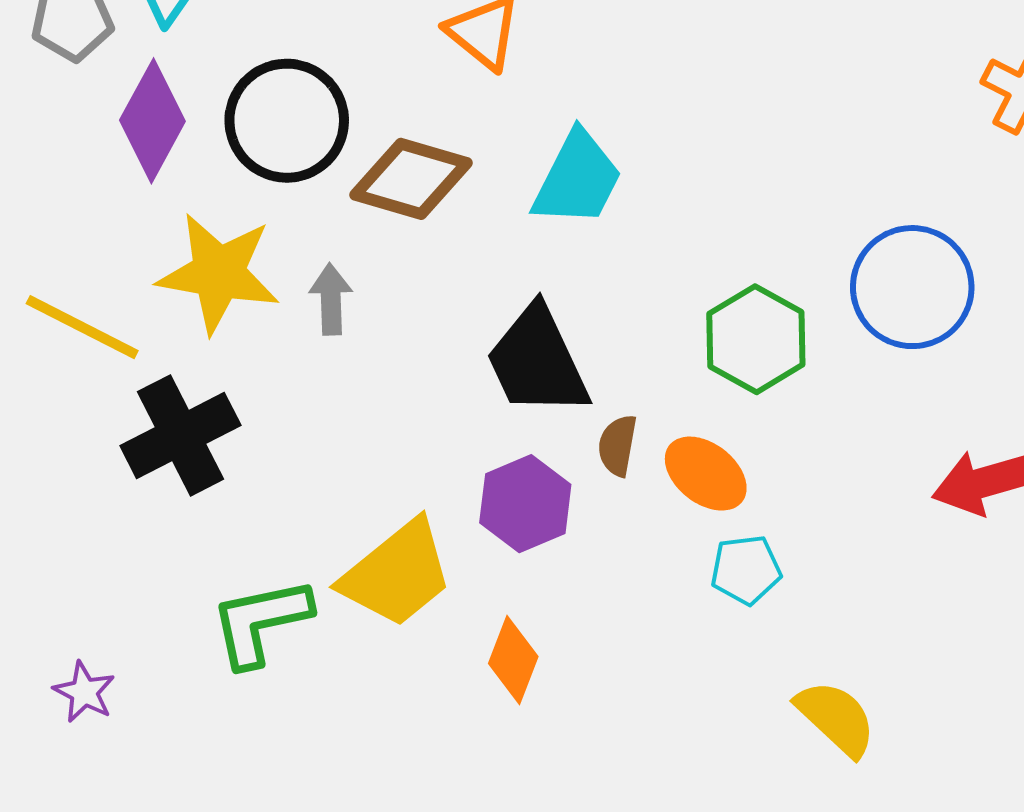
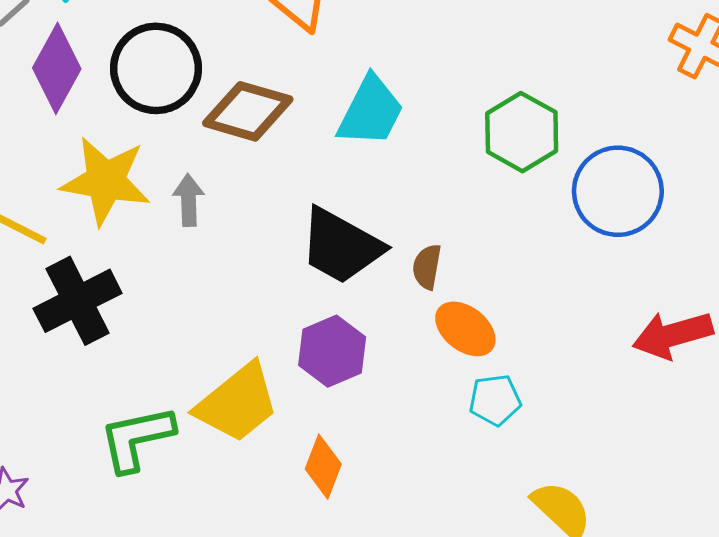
green hexagon: (756, 339) -> (522, 132), moved
black trapezoid: (537, 361) -> (341, 246), turned -36
brown semicircle: (618, 445) -> (427, 267), moved

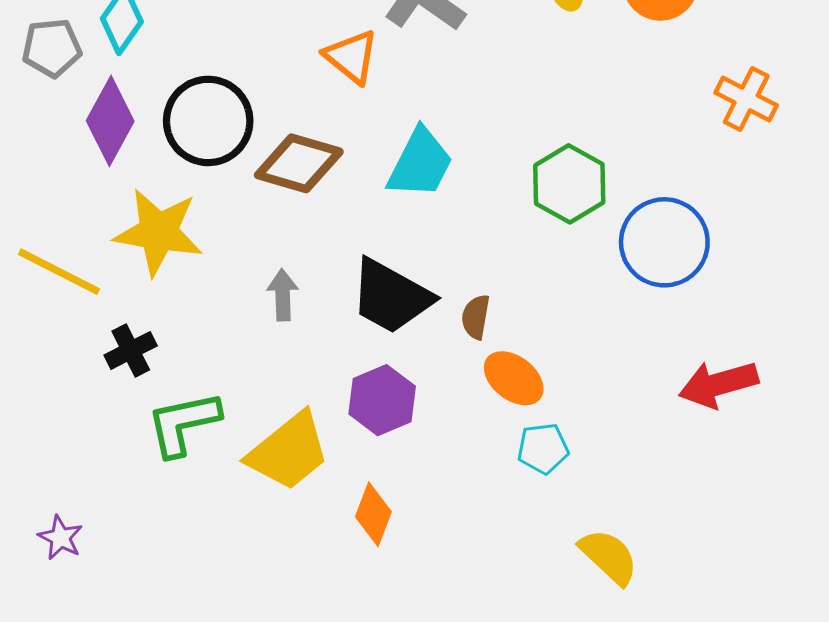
gray arrow: (189, 200) -> (283, 295), moved
black cross: (78, 301) -> (131, 350), size x0.6
green L-shape: (137, 438) -> (183, 424), moved

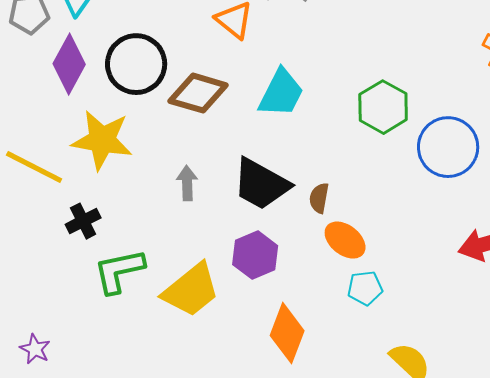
orange diamond: (373, 514) -> (287, 333), moved, size x1.4

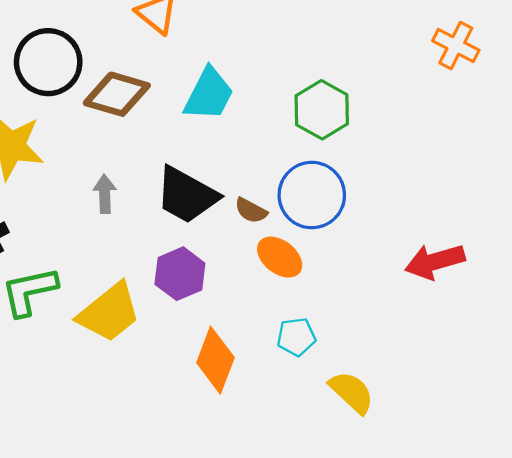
blue circle: (448, 147) -> (312, 195), moved
brown semicircle: (319, 198) -> (251, 211), turned -72
cyan pentagon: (365, 288) -> (296, 337), moved

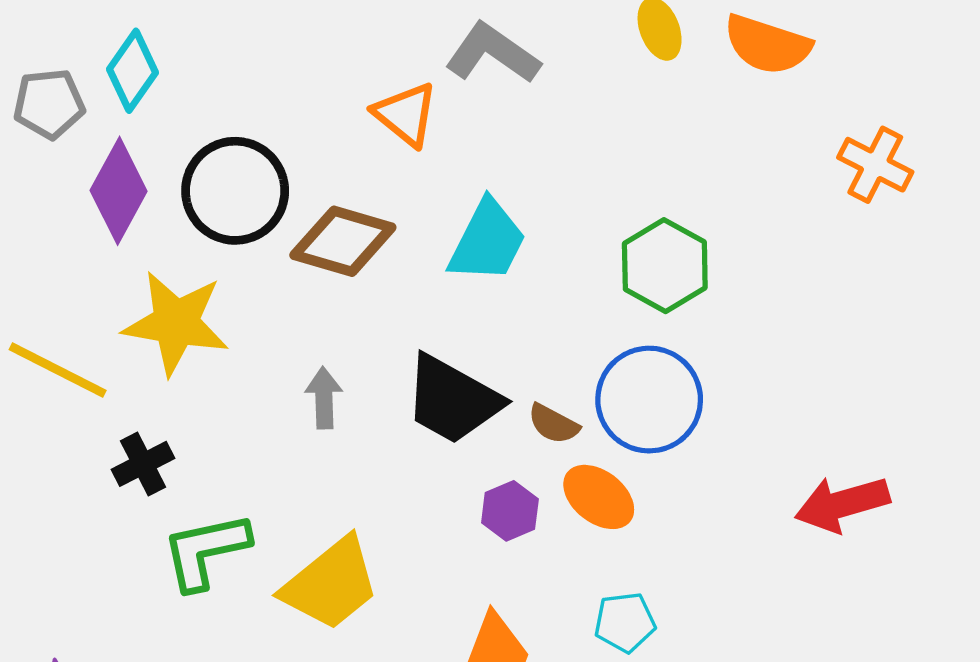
purple hexagon: (180, 274) -> (510, 511), moved, size x0.7

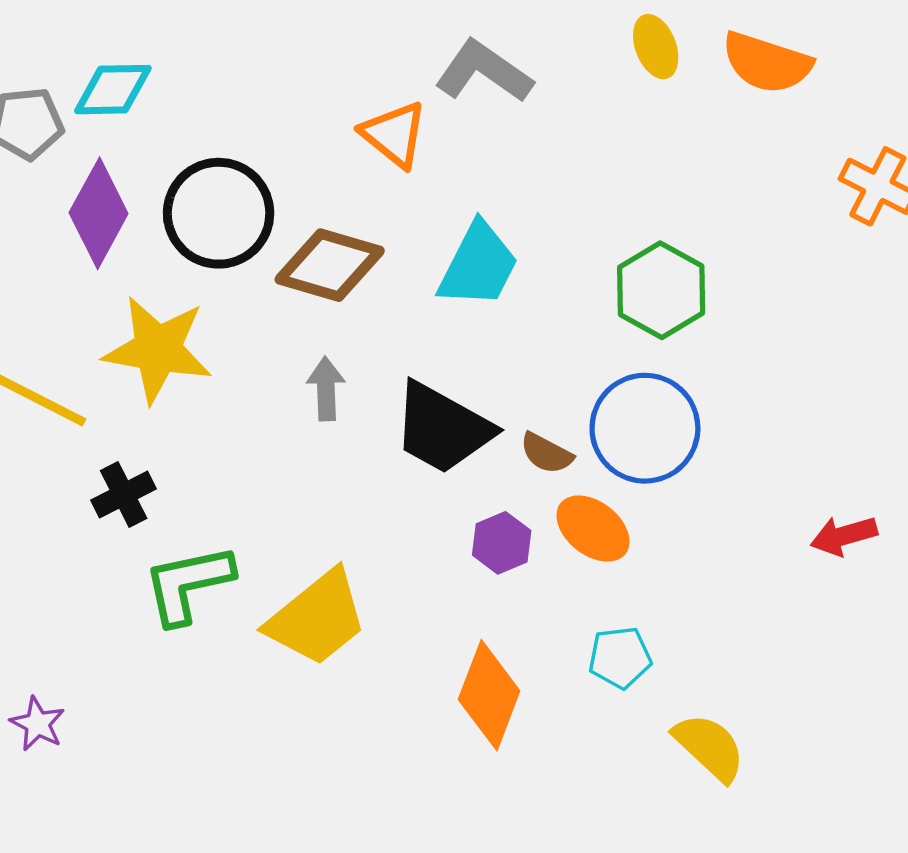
cyan diamond: (132, 71) -> (113, 90), turned 54
gray arrow: (324, 398) -> (326, 389), moved
red arrow: (842, 504) -> (844, 536), size x0.7

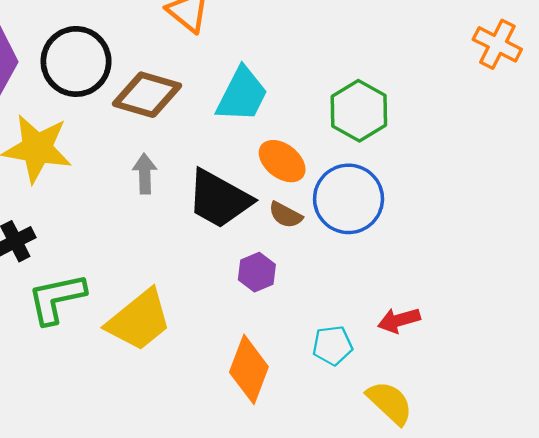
orange ellipse: (593, 529) -> (282, 161), moved
red arrow: (844, 536) -> (399, 320), moved

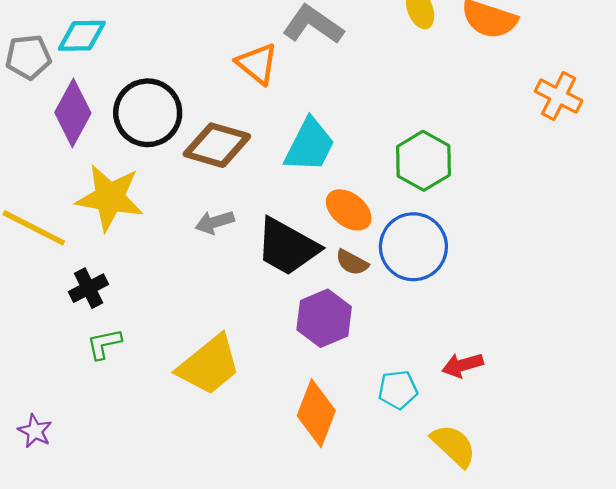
gray arrow: (145, 174) -> (215, 222), turned -105
purple hexagon: (257, 272) -> (324, 318), size x1.5
green L-shape: (57, 298) -> (104, 344), moved, size x0.6

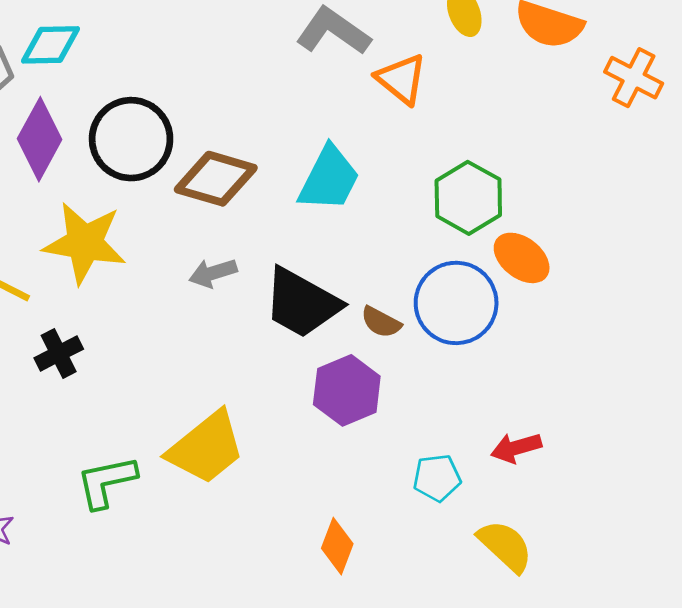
orange triangle: (257, 64) -> (401, 79), moved
orange cross: (559, 96) -> (634, 78), moved
orange ellipse: (349, 210) -> (522, 258), moved
green L-shape: (104, 344) -> (106, 482), moved, size x1.4
orange diamond: (316, 413) -> (337, 546), moved, size x0.7

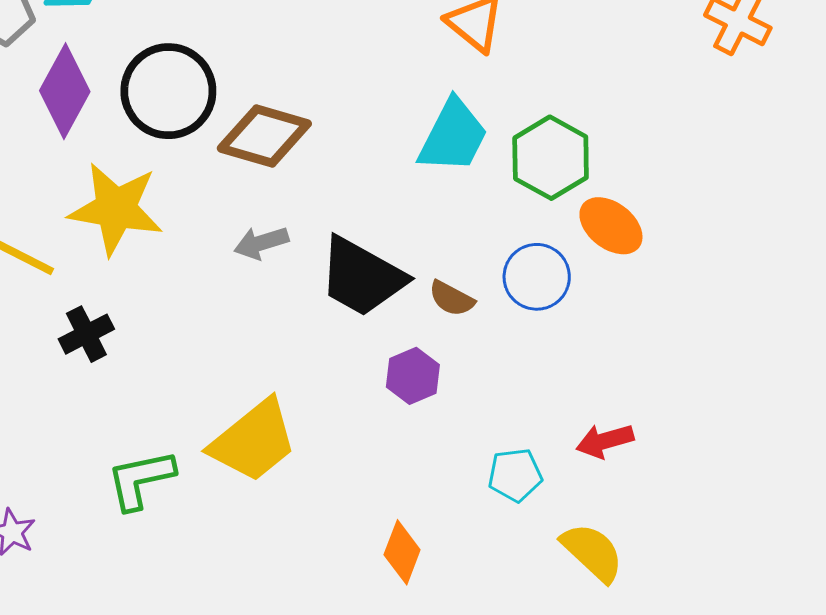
cyan trapezoid: (329, 179) -> (453, 136), moved
blue circle: (456, 303) -> (537, 277), size x0.7
purple hexagon: (347, 390) -> (413, 376), size x0.7

